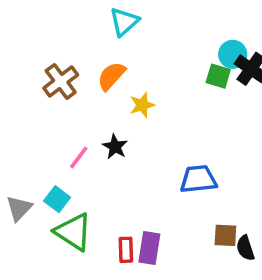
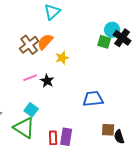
brown cross: (61, 81) -> (29, 45), moved
pink line: (79, 158) -> (30, 78), moved, turned 32
cyan square: (57, 199) -> (31, 110), moved

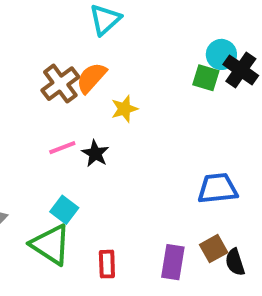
blue trapezoid: (93, 99) -> (218, 188), moved
brown square: (108, 130) -> (214, 249), turned -32
purple rectangle: (66, 137) -> (173, 262), moved

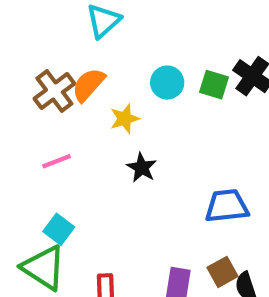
cyan circle: (221, 54) -> (167, 83), moved
black star: (95, 153) -> (142, 168), moved

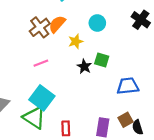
green square: (214, 85) -> (102, 60), moved
cyan square: (59, 229) -> (42, 98), size x1.6

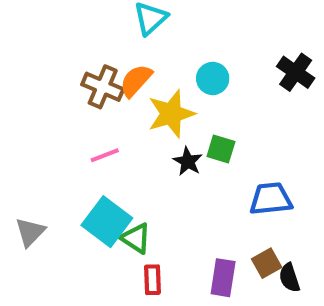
brown cross: (40, 27) -> (103, 87), turned -30
yellow star: (76, 41) -> (171, 114), size x1.6
green triangle: (34, 118) -> (136, 238), moved, size x0.7

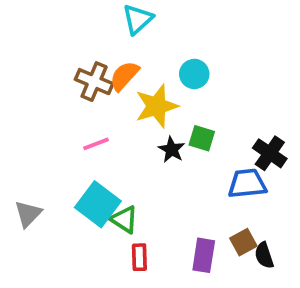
black cross: (296, 72) -> (270, 153), moved

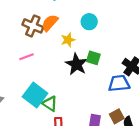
yellow star: (156, 106) -> (68, 40), size x0.6
pink line: (96, 144) -> (26, 57), moved
black star: (172, 150) -> (76, 64), size x1.5

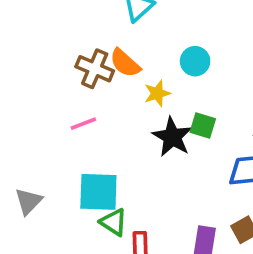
orange semicircle: (50, 23) -> (125, 63), turned -90
cyan square: (35, 95) -> (98, 192), turned -35
green triangle: (50, 104) -> (114, 222), moved

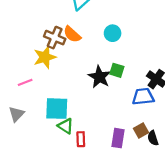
yellow star: (157, 93) -> (45, 57), moved, size x1.5
pink line: (83, 124) -> (25, 82), moved

